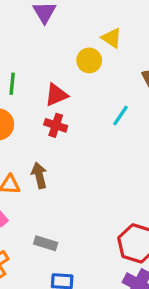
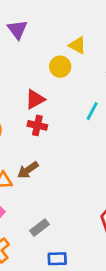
brown arrow: (39, 175) -> (28, 170), turned -105
gray rectangle: (46, 243) -> (40, 228), turned -48

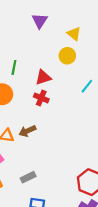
yellow triangle: (77, 45) -> (74, 34), moved
cyan line: (92, 111) -> (87, 86), moved

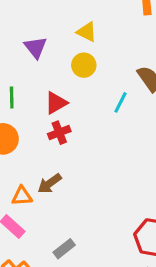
purple triangle: (40, 21) -> (36, 47), moved
red cross: (41, 98) -> (59, 133), turned -32

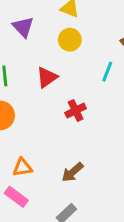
red cross: (59, 133) -> (76, 111), moved
brown arrow: (50, 183) -> (72, 172), moved

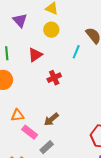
pink rectangle: (16, 197) -> (30, 132), moved

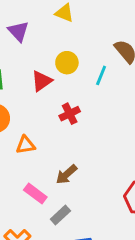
yellow circle: (51, 30) -> (67, 63), moved
orange triangle: (17, 115) -> (26, 145), moved

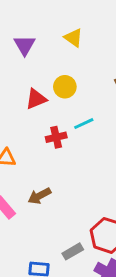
cyan line: (101, 75) -> (84, 124), moved, turned 30
gray rectangle: (60, 215) -> (73, 251), moved

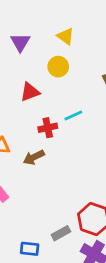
yellow circle: (65, 87) -> (58, 67), moved
brown arrow: (39, 196) -> (34, 157), moved

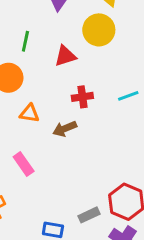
yellow circle: (58, 67) -> (99, 30), size x1.4
cyan line: (73, 116) -> (128, 96), moved

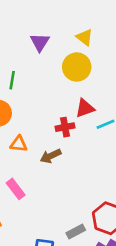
red triangle: (65, 56) -> (85, 108), moved

